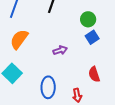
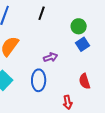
blue ellipse: (48, 87) -> (39, 80), moved

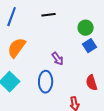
black line: (42, 13) -> (49, 15), turned 64
purple arrow: (51, 57) -> (58, 59), turned 72

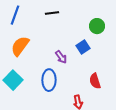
green circle: (86, 28) -> (97, 26), moved
blue square: (90, 46) -> (83, 47), moved

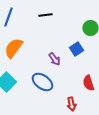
blue ellipse: (49, 80) -> (42, 82), turned -55

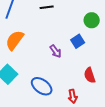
blue ellipse: (42, 82) -> (42, 86), moved

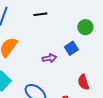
purple arrow: (56, 51) -> (49, 58), turned -64

